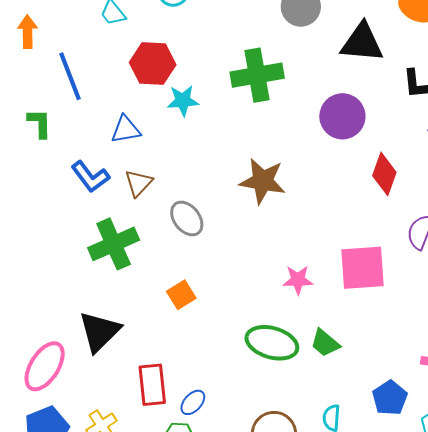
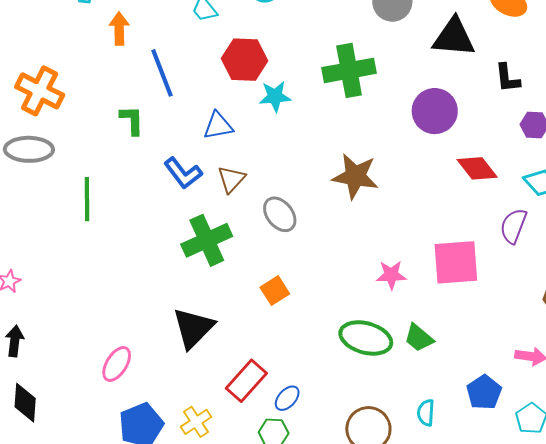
red diamond: (384, 174) -> (477, 168), turned -57
pink ellipse: (45, 366) -> (117, 364), moved, size x0.7
red rectangle: (152, 385) -> (246, 381), turned 48

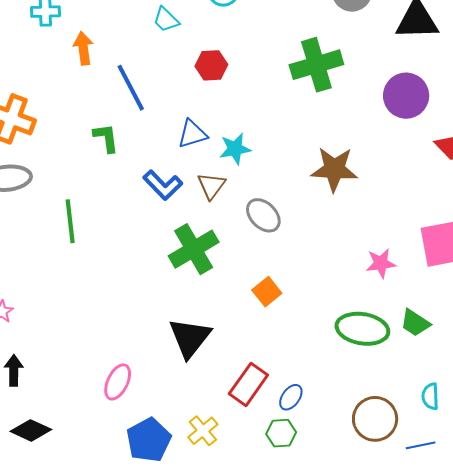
red hexagon: (245, 60) -> (211, 65), size x0.7
cyan star: (275, 96) -> (235, 149), moved
black diamond: (25, 403) -> (31, 430), turned -63

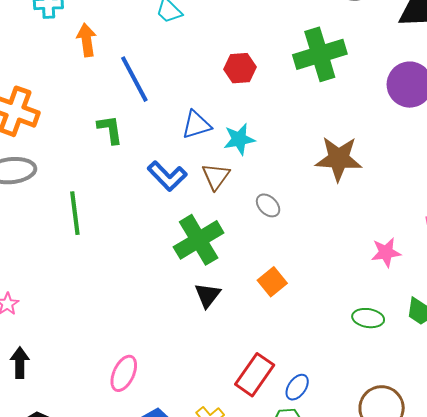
red hexagon: (211, 65) -> (240, 68), moved
gray ellipse: (263, 215) -> (268, 205), size x0.7
green ellipse: (362, 329) -> (368, 318), size x0.6
black triangle: (190, 338) -> (207, 295), moved, size x0.6

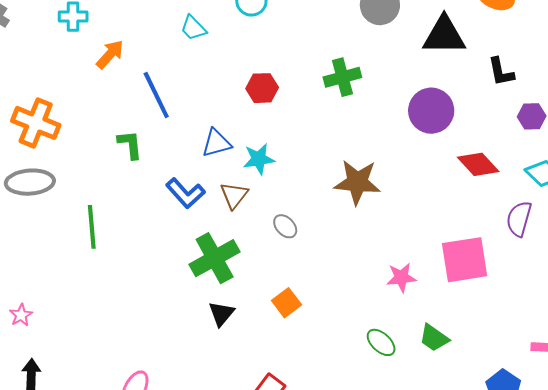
orange arrow: (87, 40) -> (110, 54), turned 48
green cross: (320, 54) -> (342, 77), size x0.7
green ellipse: (368, 318) -> (381, 342), turned 32

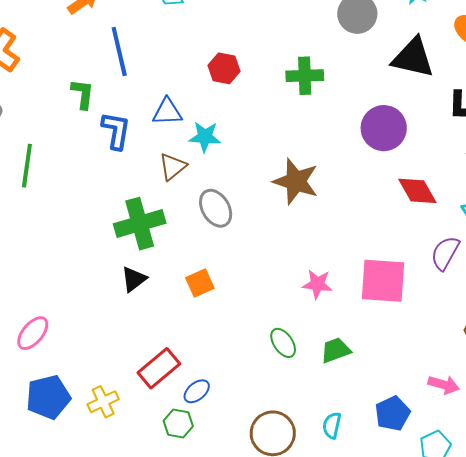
blue L-shape: (185, 193) -> (116, 131), moved, turned -141
gray ellipse: (285, 226) -> (216, 208), size x1.5
green trapezoid: (434, 338) -> (336, 350), turned 112

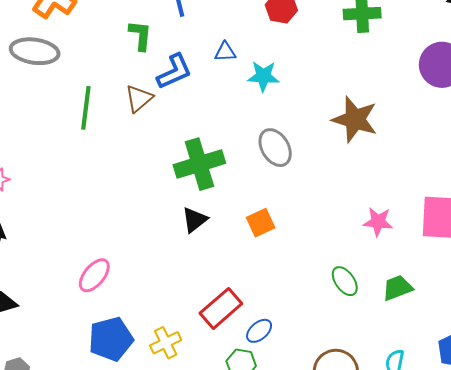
blue triangle: (167, 112) -> (225, 52), size x0.7
blue L-shape: (116, 131) -> (174, 71), turned 57
brown triangle: (173, 167) -> (139, 98), moved

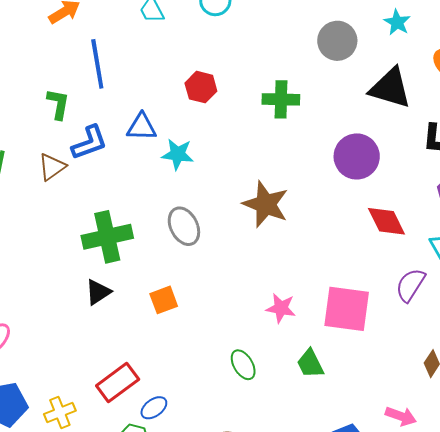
blue triangle: (225, 52) -> (142, 127), size x1.4
green trapezoid: (397, 288) -> (310, 364), moved, turned -100

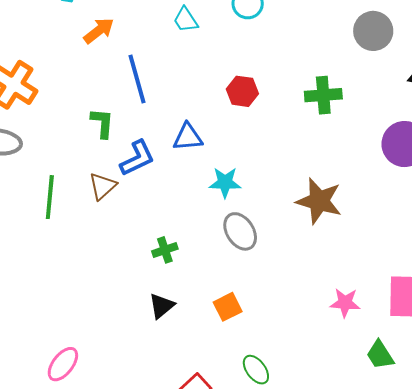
cyan star: (178, 154) -> (225, 182), moved
green cross: (107, 237) -> (165, 250), size x0.5
green ellipse: (243, 365) -> (256, 370), moved

